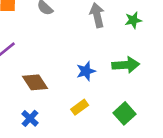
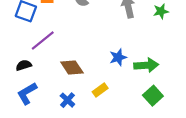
green arrow: (126, 65) -> (146, 65), moved
yellow rectangle: (80, 107) -> (100, 90), moved

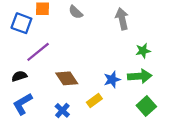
green star: (161, 11) -> (143, 51), moved
blue star: (118, 57) -> (112, 80), moved

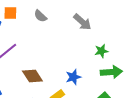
gray arrow: (122, 19) -> (82, 22), turned 144
green arrow: (140, 76) -> (111, 72), moved

